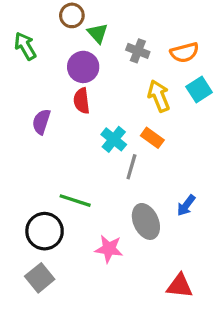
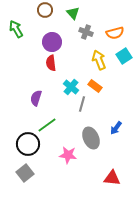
green triangle: (98, 33) -> (73, 13), moved
purple semicircle: (41, 122) -> (36, 98), moved
green line: (75, 201) -> (47, 125), turned -54

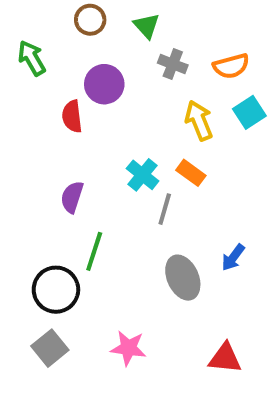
red semicircle: (51, 63) -> (72, 116), moved
green line: (47, 125) -> (94, 251), turned -36
pink star: (68, 155) -> (128, 348), moved

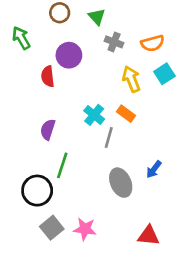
gray square: (50, 348) -> (52, 228), moved

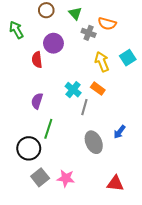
orange semicircle: (153, 43) -> (107, 24), moved, turned 30

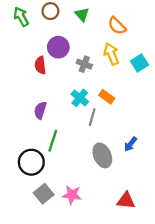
orange semicircle: (107, 24) -> (117, 26), turned 30
green arrow: (16, 30) -> (21, 17), moved
gray cross: (89, 33) -> (84, 64), moved
yellow arrow: (102, 62) -> (111, 54), moved

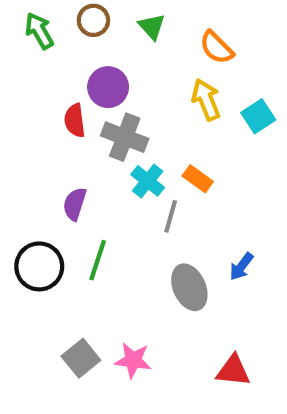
gray cross: (84, 64) -> (125, 137), moved, size x1.5
black circle: (31, 162) -> (39, 266), moved

